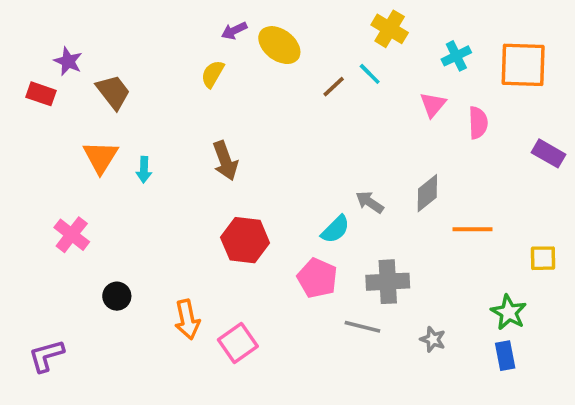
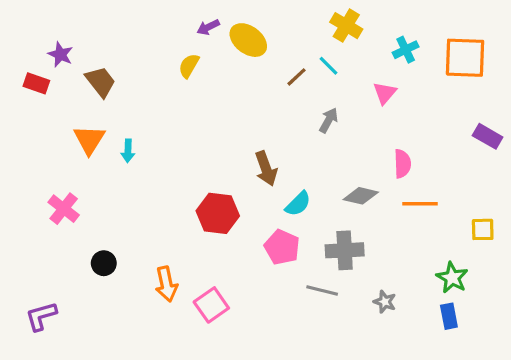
pink semicircle: (478, 123) -> (402, 164), moved
brown arrow: (225, 161) -> (266, 168), moved
gray diamond: (427, 193) -> (361, 196), moved, turned 52
gray arrow: (370, 202) -> (329, 120), moved, turned 85

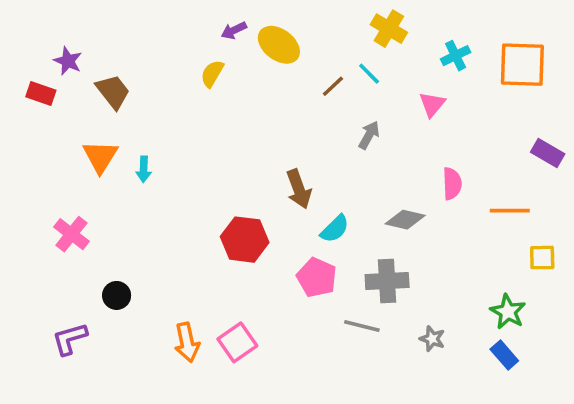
orange line: (420, 204) -> (510, 211), moved
orange arrow: (166, 284) -> (187, 342), moved
purple L-shape: (41, 316) -> (70, 339), moved
blue rectangle: (449, 316) -> (504, 355), turned -30

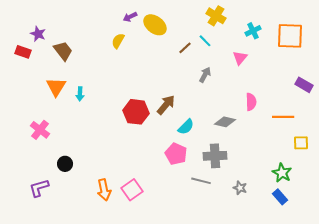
brown arrow: (299, 189) -> (166, 105), turned -120
red hexagon: (245, 240) -> (136, 112), moved

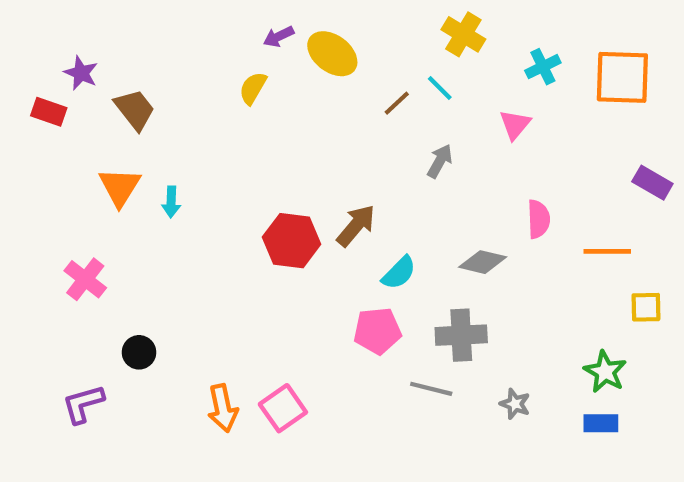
pink pentagon: (176, 154) -> (377, 331), turned -30
blue rectangle: (280, 197) -> (601, 423), turned -49

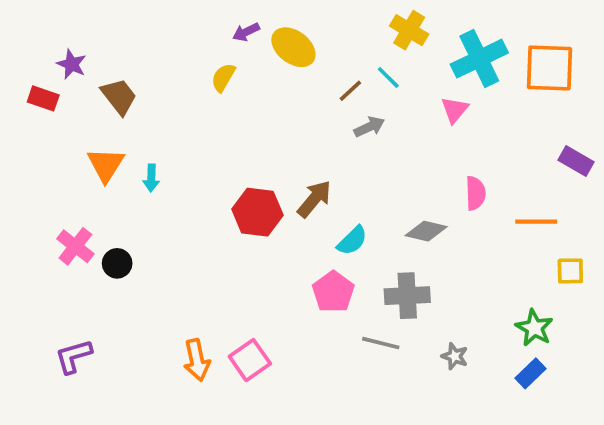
cyan cross: (543, 67) -> (479, 59), size x1.8
gray arrow: (440, 161) -> (369, 127), moved, turned 36
pink pentagon: (377, 331) -> (333, 292), turned -30
black circle: (139, 352) -> (117, 263), moved
blue rectangle: (601, 423) -> (531, 373), turned -44

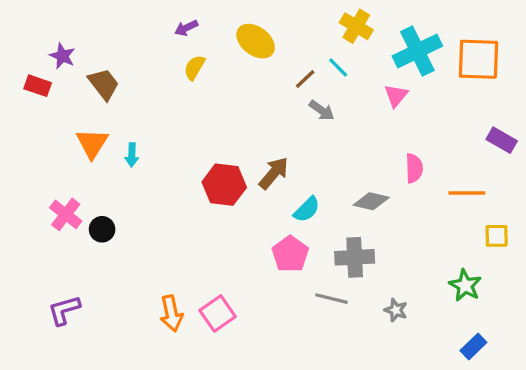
purple arrow: (246, 32) -> (186, 28), moved
gray arrow: (369, 127) -> (322, 110), turned 60
blue rectangle: (531, 373) -> (473, 346), moved

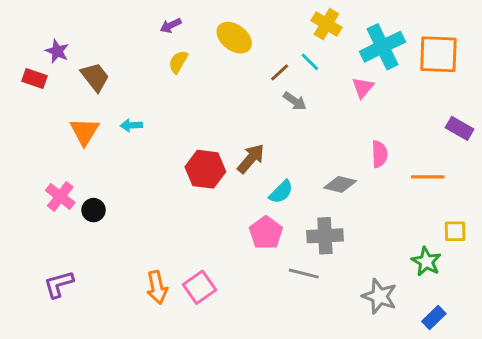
cyan arrow: (132, 155) -> (131, 125), moved, turned 85
yellow square: (497, 236) -> (455, 231), moved
gray star: (396, 310) -> (379, 296), moved, size x1.6

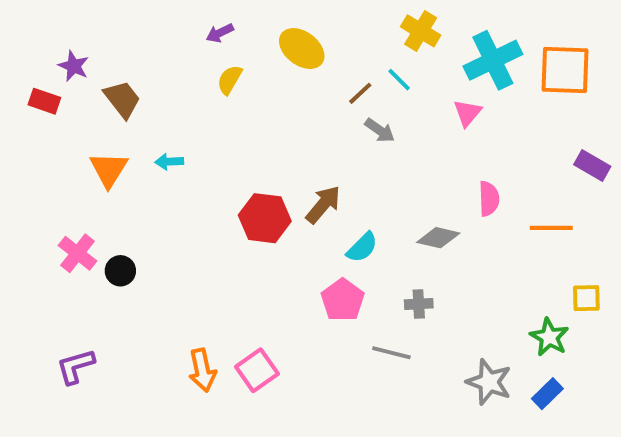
gray cross: (325, 236) -> (419, 304), size x0.6
blue rectangle: (434, 317) -> (547, 394), moved

